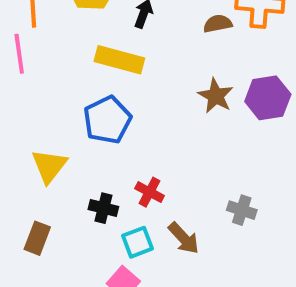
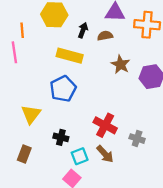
brown semicircle: (218, 24) -> (105, 36), moved
brown star: (216, 96) -> (121, 64), moved
red cross: (150, 192) -> (105, 125), moved, size x1.5

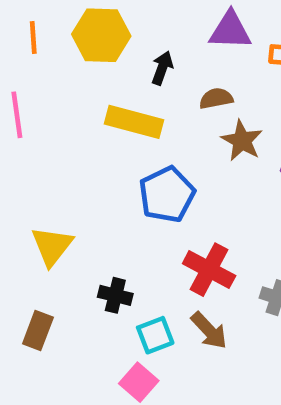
orange line: (22, 30) -> (33, 38), moved
brown semicircle: (105, 36) -> (216, 98), moved
blue pentagon: (63, 89) -> (167, 195), moved

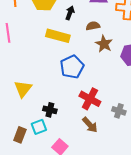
brown rectangle: (38, 331) -> (20, 135), moved
cyan square: (155, 335) -> (39, 127), moved

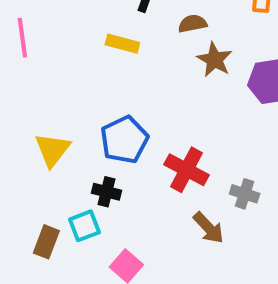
yellow rectangle: (58, 36) -> (122, 44), size x0.7
blue pentagon: (72, 67) -> (124, 140), moved
brown arrow: (90, 125) -> (209, 228), moved

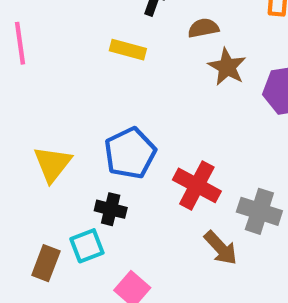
gray cross: (245, 194) -> (259, 211), size x1.4

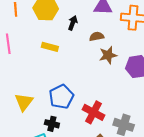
yellow rectangle: (128, 50) -> (50, 47), moved
brown star: (227, 67) -> (108, 55), turned 30

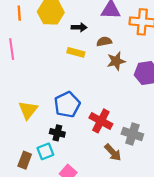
black arrow: (73, 23) -> (79, 27), turned 72
yellow rectangle: (50, 47) -> (76, 52), moved

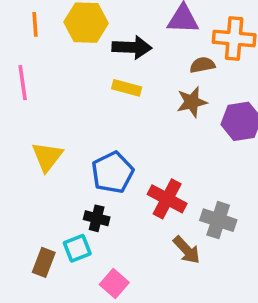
black arrow: (79, 27) -> (132, 47), size x1.5
brown semicircle: (104, 41) -> (202, 65), moved
yellow triangle: (28, 110) -> (47, 157), moved

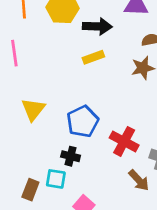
yellow rectangle: (127, 88) -> (93, 57), turned -35
cyan square: (77, 248) -> (56, 179), turned 30

